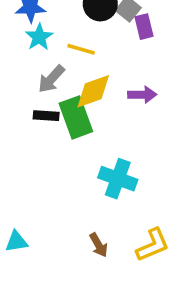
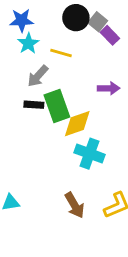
purple rectangle: (144, 27) -> (110, 35), turned -30
yellow diamond: (93, 91) -> (77, 124), moved
brown arrow: (99, 245) -> (75, 205), size x1.4

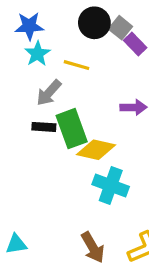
yellow diamond: (77, 124) -> (96, 150), turned 32

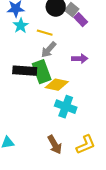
gray arrow: (49, 93) -> (49, 50), moved
black rectangle: (44, 127) -> (25, 71), size x1.6

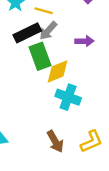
black rectangle: (25, 71) -> (27, 33), moved, turned -30
yellow diamond: (57, 85) -> (58, 71), turned -35

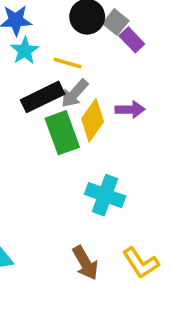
yellow diamond: (58, 71) -> (93, 120), moved, turned -32
yellow L-shape: (91, 141) -> (141, 263), turned 80

